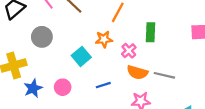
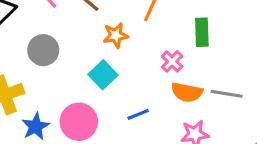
orange star: (104, 39) -> (116, 35), moved
pink circle: (63, 87) -> (79, 122), size x1.5

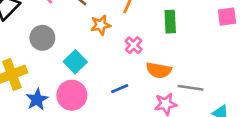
pink cross: (172, 61) -> (134, 45), moved
cyan square: (103, 75) -> (75, 62), moved
gray line: (227, 94) -> (190, 88), moved

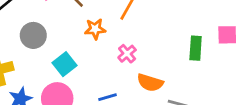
green rectangle: (170, 22) -> (196, 48), moved

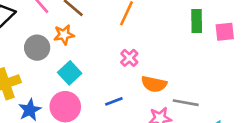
orange star: (95, 29) -> (64, 35), moved
green rectangle: (196, 48) -> (197, 21), moved

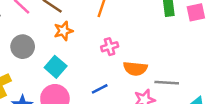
orange star: (64, 35) -> (63, 31), moved
pink cross: (129, 58) -> (110, 47), turned 35

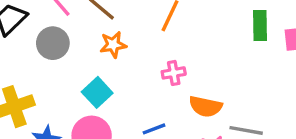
gray circle: (23, 47) -> (53, 43), moved

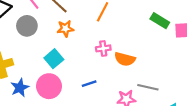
green rectangle: (260, 26) -> (160, 21), turned -60
orange semicircle: (206, 107) -> (125, 59), moved

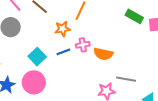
orange star: (65, 29) -> (63, 29), moved
blue line: (89, 84) -> (63, 52), moved

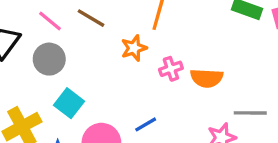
blue line: (63, 52) -> (146, 124), moved
cyan square: (37, 57) -> (69, 103), moved

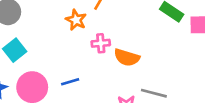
orange star: (134, 48) -> (76, 20), turned 30

